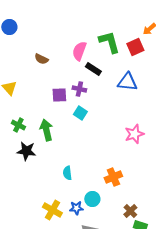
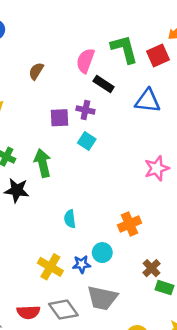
brown semicircle: (41, 59) -> (36, 71), turned 96

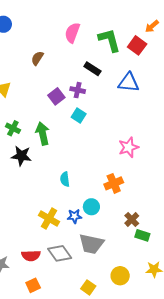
red square: (158, 56) -> (137, 45), turned -30
pink semicircle: (85, 61) -> (72, 33), moved
purple square: (59, 118) -> (56, 96), turned -35
pink star: (157, 168) -> (129, 147), moved

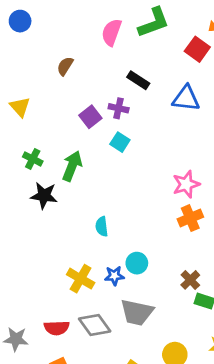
green L-shape: (109, 40) -> (154, 22), moved, turned 85
green arrow: (43, 134) -> (72, 166), turned 35
orange cross: (114, 183) -> (190, 218), moved

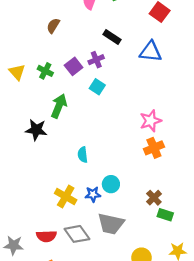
yellow triangle: (20, 107) -> (17, 72), moved
purple cross: (119, 108) -> (96, 60), turned -35
green cross: (33, 159) -> (45, 71), moved

